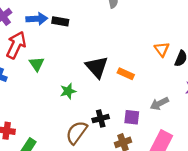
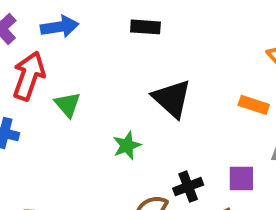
black rectangle: (60, 21) -> (145, 27), moved
orange rectangle: (126, 74) -> (254, 105), moved

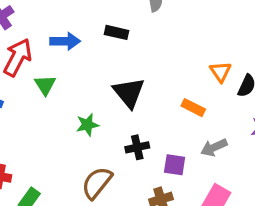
blue arrow: (60, 27) -> (65, 41), moved
black cross: (188, 187) -> (137, 147), moved

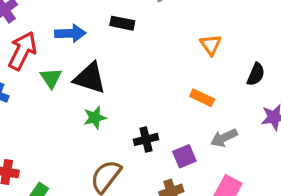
orange triangle: (221, 72) -> (211, 45), moved
black triangle: (129, 93) -> (90, 78), moved, turned -32
purple square: (175, 165) -> (184, 156), turned -30

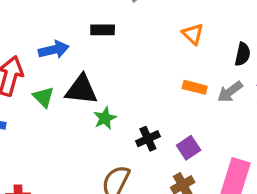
green star: (95, 118) -> (105, 118), moved
gray arrow: (224, 138) -> (230, 92), moved

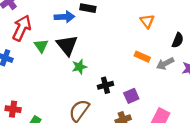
blue arrow: (54, 50) -> (64, 17), moved
black triangle: (81, 90) -> (67, 45), turned 35

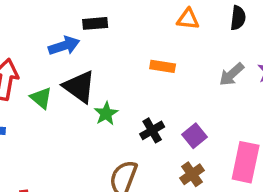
orange triangle: (147, 21) -> (188, 19), turned -32
black semicircle: (178, 40) -> (238, 18), moved
orange rectangle: (142, 57) -> (163, 66), moved

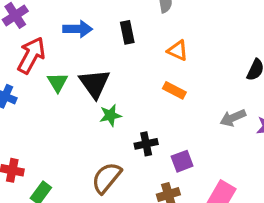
orange triangle: (188, 19) -> (178, 50), moved
black rectangle: (95, 23) -> (127, 32), turned 65
blue arrow: (64, 46) -> (78, 29), moved

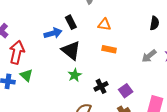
blue arrow: (78, 29) -> (53, 33), moved
green triangle: (58, 82) -> (26, 75), moved
black triangle: (95, 84) -> (71, 50), moved

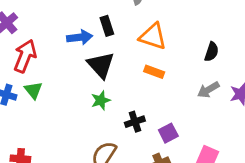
black semicircle: (155, 23) -> (212, 52), moved
orange triangle: (104, 25) -> (153, 36), size x1.5

